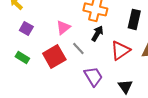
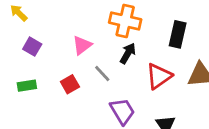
red square: (54, 56) -> (70, 84), size x0.6
green rectangle: (22, 57) -> (27, 86), turned -40

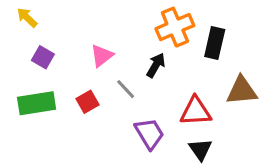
orange cross: (125, 21) -> (175, 27), moved, turned -36
red triangle: (159, 76) -> (196, 111), moved, turned 32
green rectangle: (27, 86) -> (37, 103), size x1.6

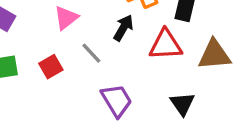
red triangle: (196, 111) -> (166, 45), moved
black triangle: (200, 149) -> (182, 104), moved

